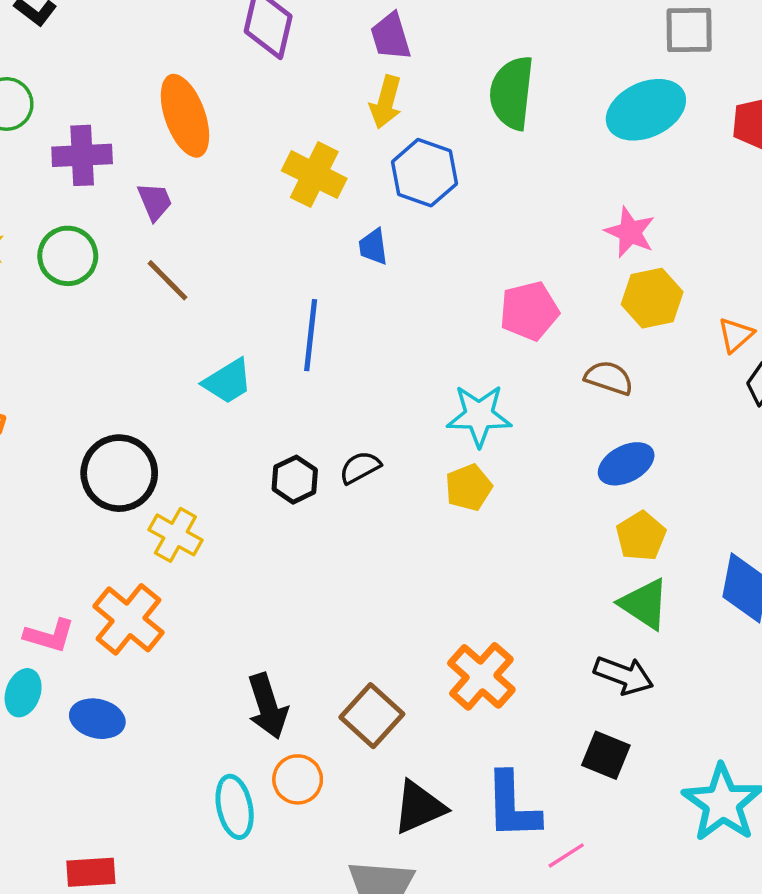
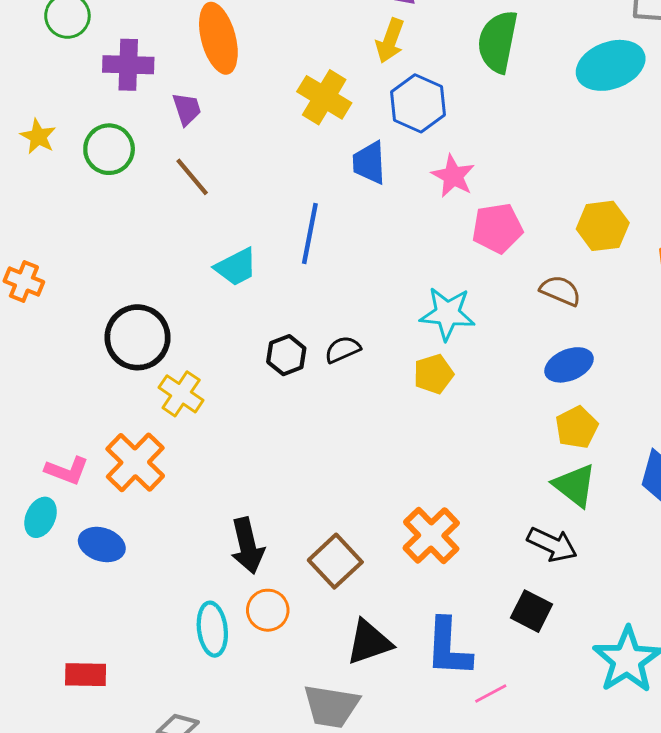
pink star: (630, 232) -> (453, 176), moved
blue trapezoid: (373, 247) -> (369, 163), size x1.4

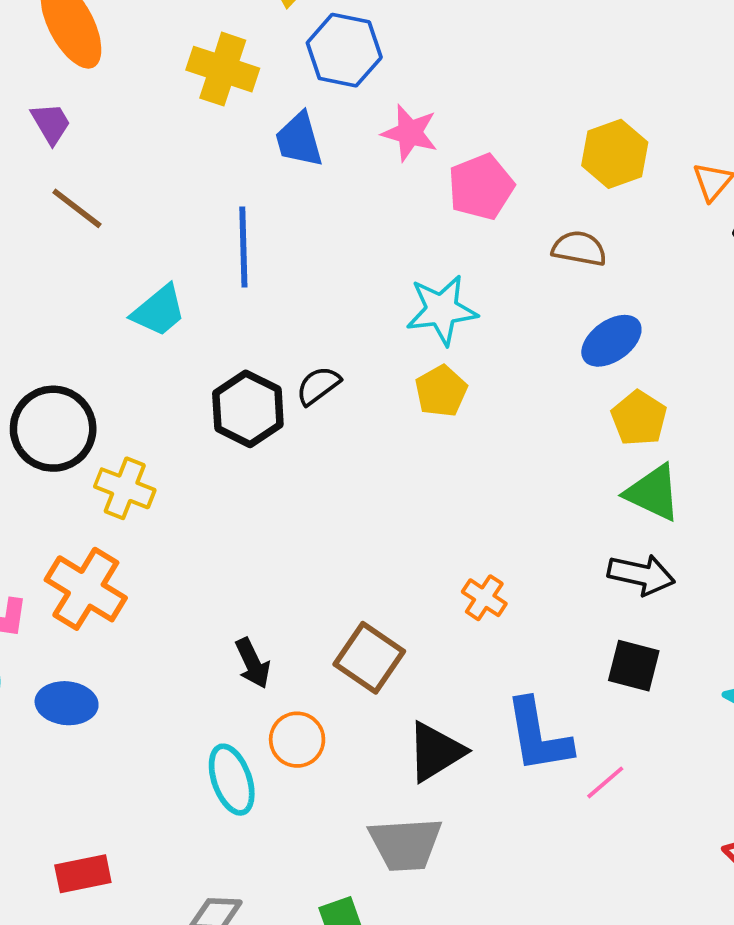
black hexagon: (286, 355) -> (248, 409), size x1.4
orange cross: (431, 535) -> (484, 598), size x0.6
black arrow: (247, 546) -> (253, 663), size x0.7

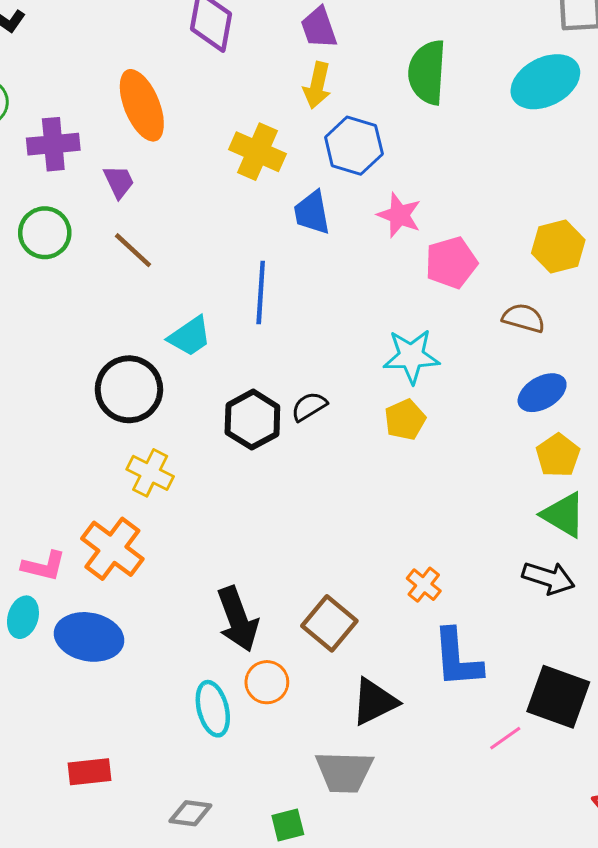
black circle: (53, 429) -> (129, 389), moved
black arrow: (253, 663) -> (238, 619), size x1.6
black square: (634, 666) -> (558, 697), moved, size x1.5
blue ellipse: (67, 703) -> (89, 637), size x1.4
blue L-shape: (538, 736) -> (457, 658), moved

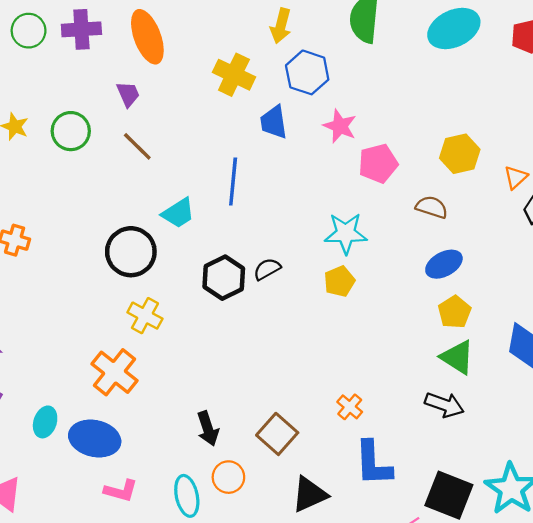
purple cross: (53, 144) -> (81, 29), moved
pink L-shape: (44, 566) -> (121, 491), moved
black arrow: (238, 619) -> (208, 429), size x0.7

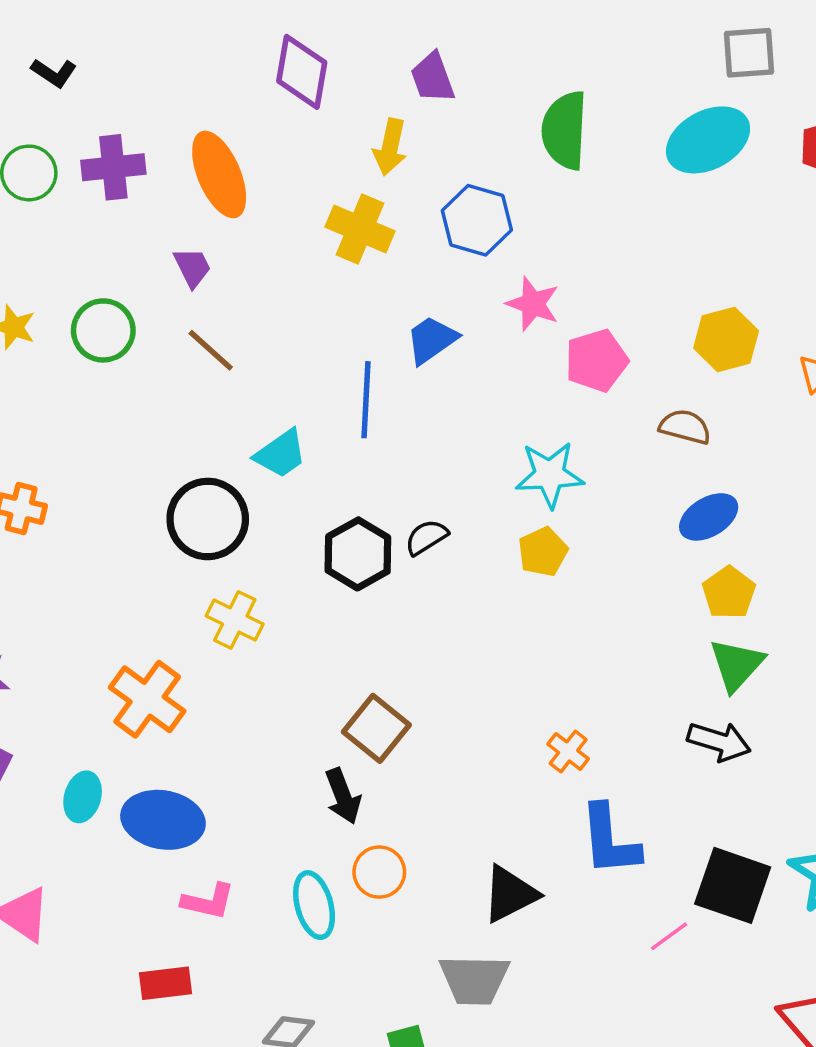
yellow arrow: (281, 26) -> (390, 147), moved
blue trapezoid: (274, 122) -> (432, 340), moved, turned 66
green triangle: (457, 357) -> (737, 665), turned 42
orange cross: (114, 372) -> (147, 699), moved
brown square: (277, 434) -> (376, 728), moved

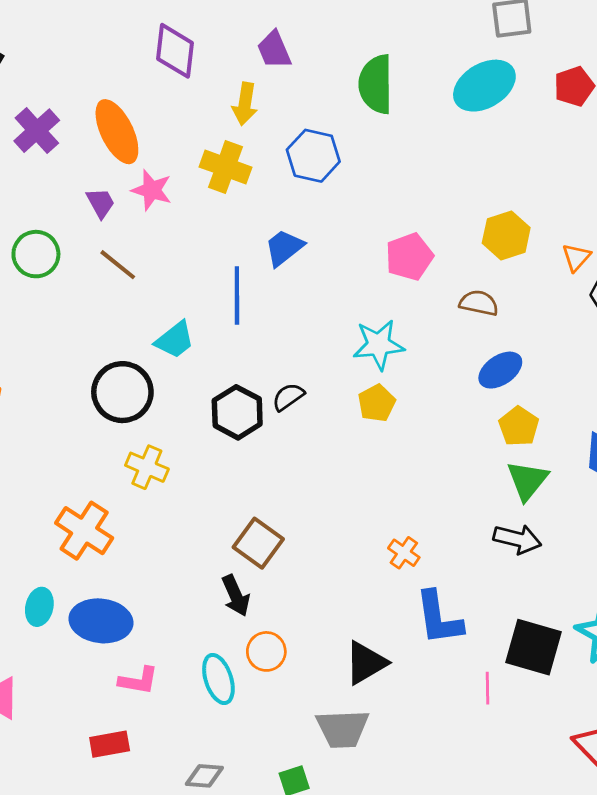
purple cross: (113, 167) -> (37, 131), turned -33
pink star: (533, 304) -> (152, 190), moved
pink line: (669, 936) -> (488, 688), turned -52

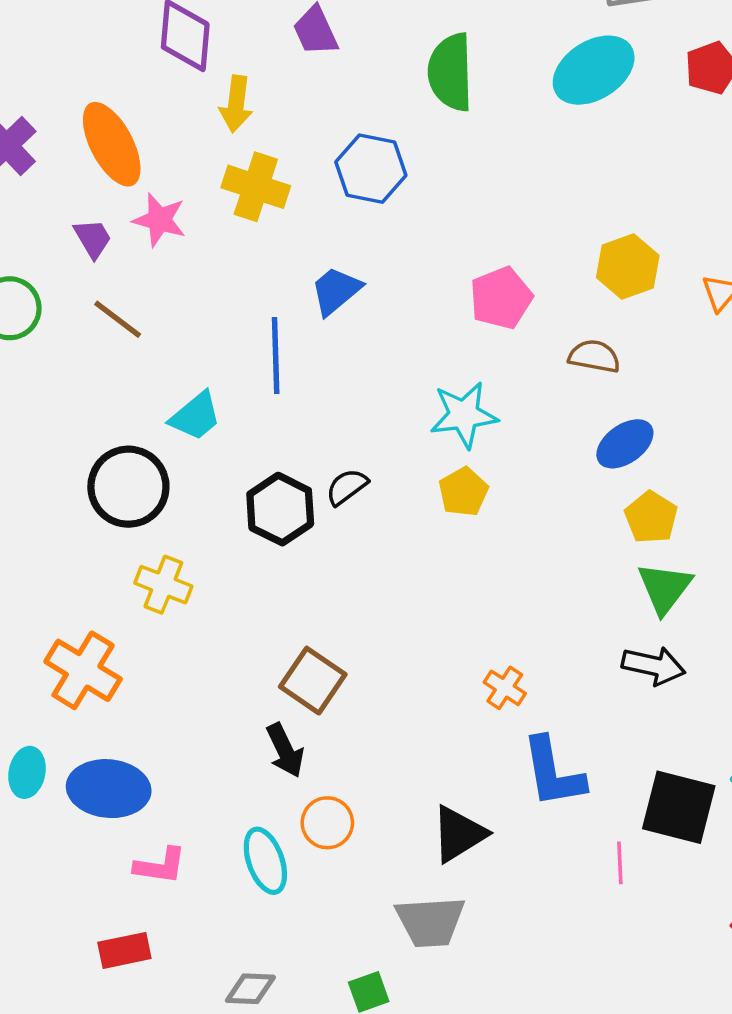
yellow arrow: (245, 104) -> (236, 104), moved

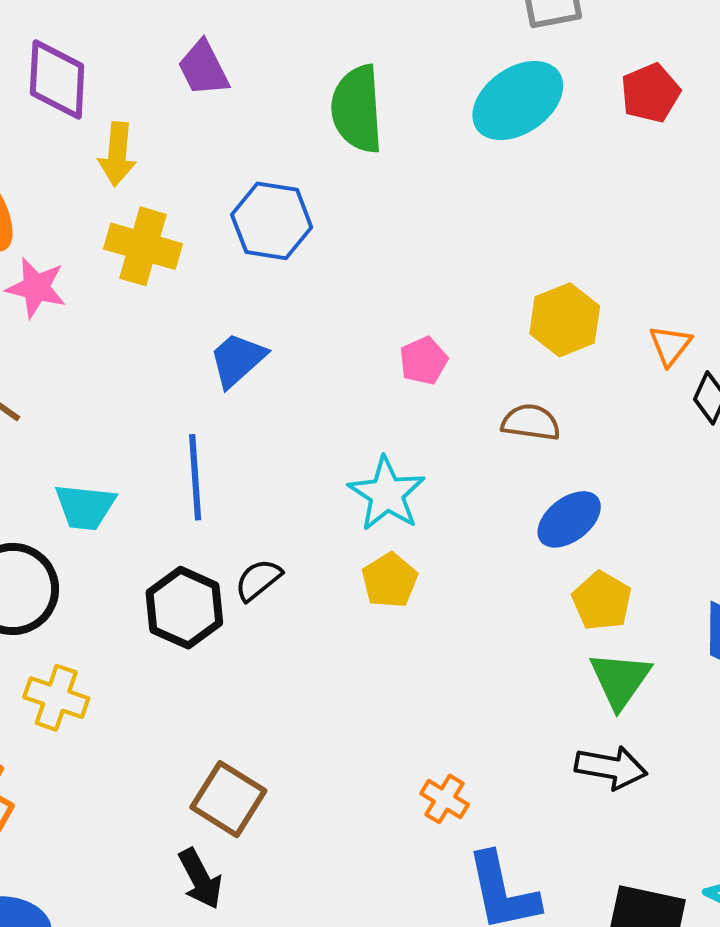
pink pentagon: (501, 298) -> (423, 361), size x0.7
blue line: (276, 355) -> (195, 477), moved
cyan star: (464, 415) -> (387, 494), turned -30
cyan trapezoid: (195, 416) -> (85, 507), turned 48

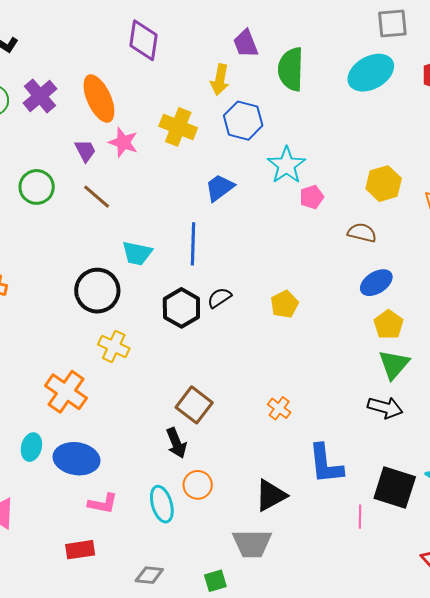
purple trapezoid: (203, 68) -> (246, 44), moved
yellow arrow: (117, 154) -> (220, 80), moved
cyan star: (387, 494) -> (286, 165), moved
orange cross: (445, 799) -> (279, 408), moved

